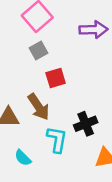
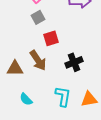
black cross: (86, 124) -> (74, 62), moved
cyan L-shape: (57, 140) -> (63, 96), moved

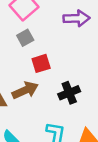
brown arrow: (38, 60) -> (25, 90), turned -80

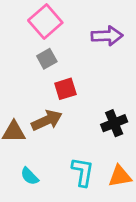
black cross: (69, 93) -> (114, 123), moved

